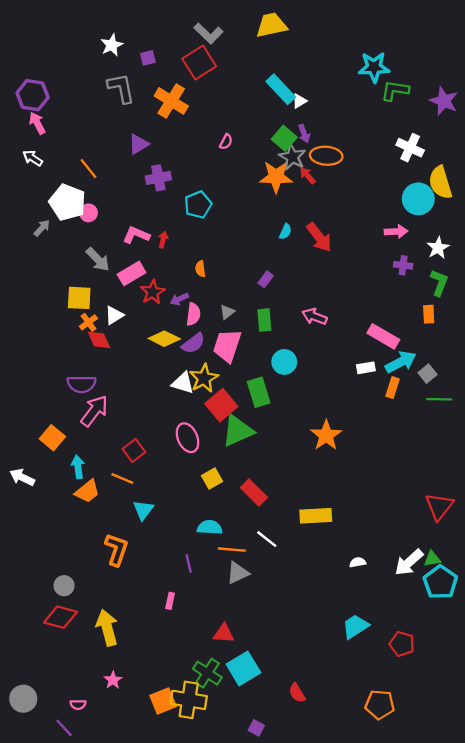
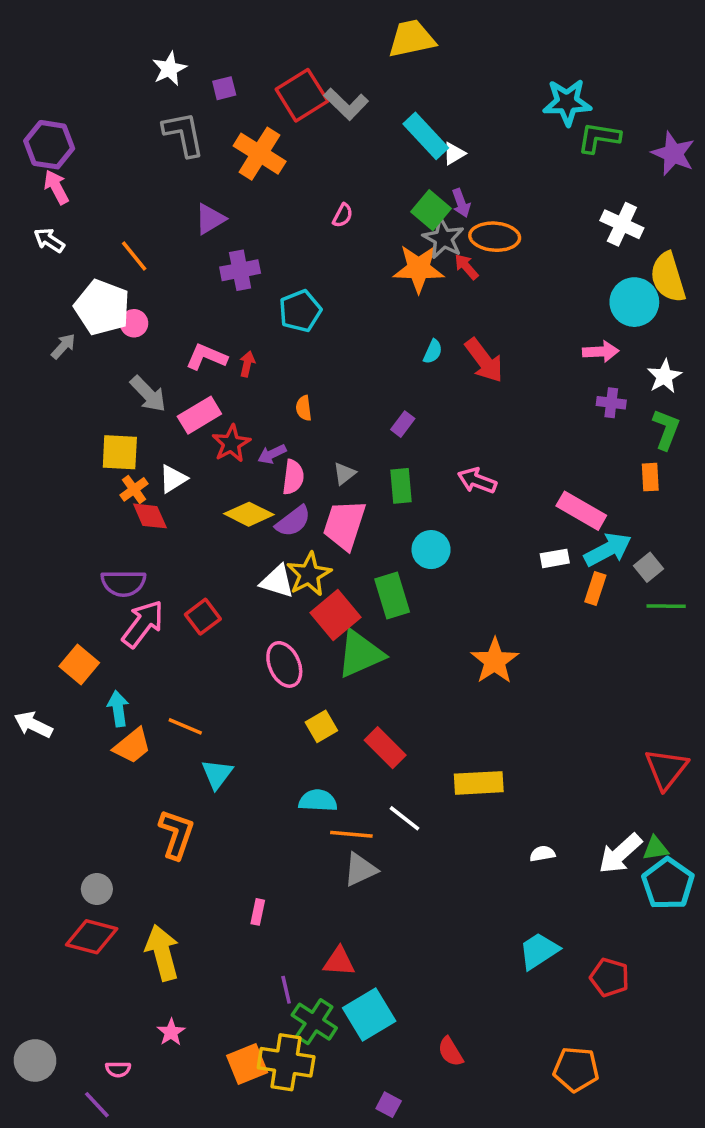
gray L-shape: (209, 33) -> (346, 104), moved
red square: (134, 451) -> (203, 617), moved
purple line: (189, 564) -> (286, 990), moved

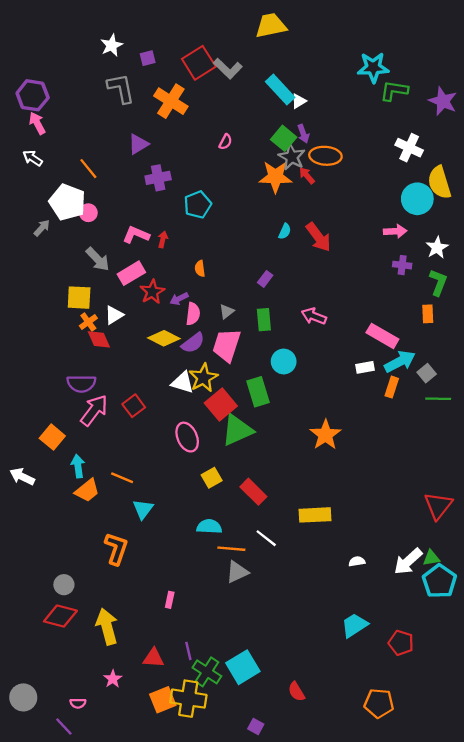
red triangle: (339, 961) -> (153, 658), moved

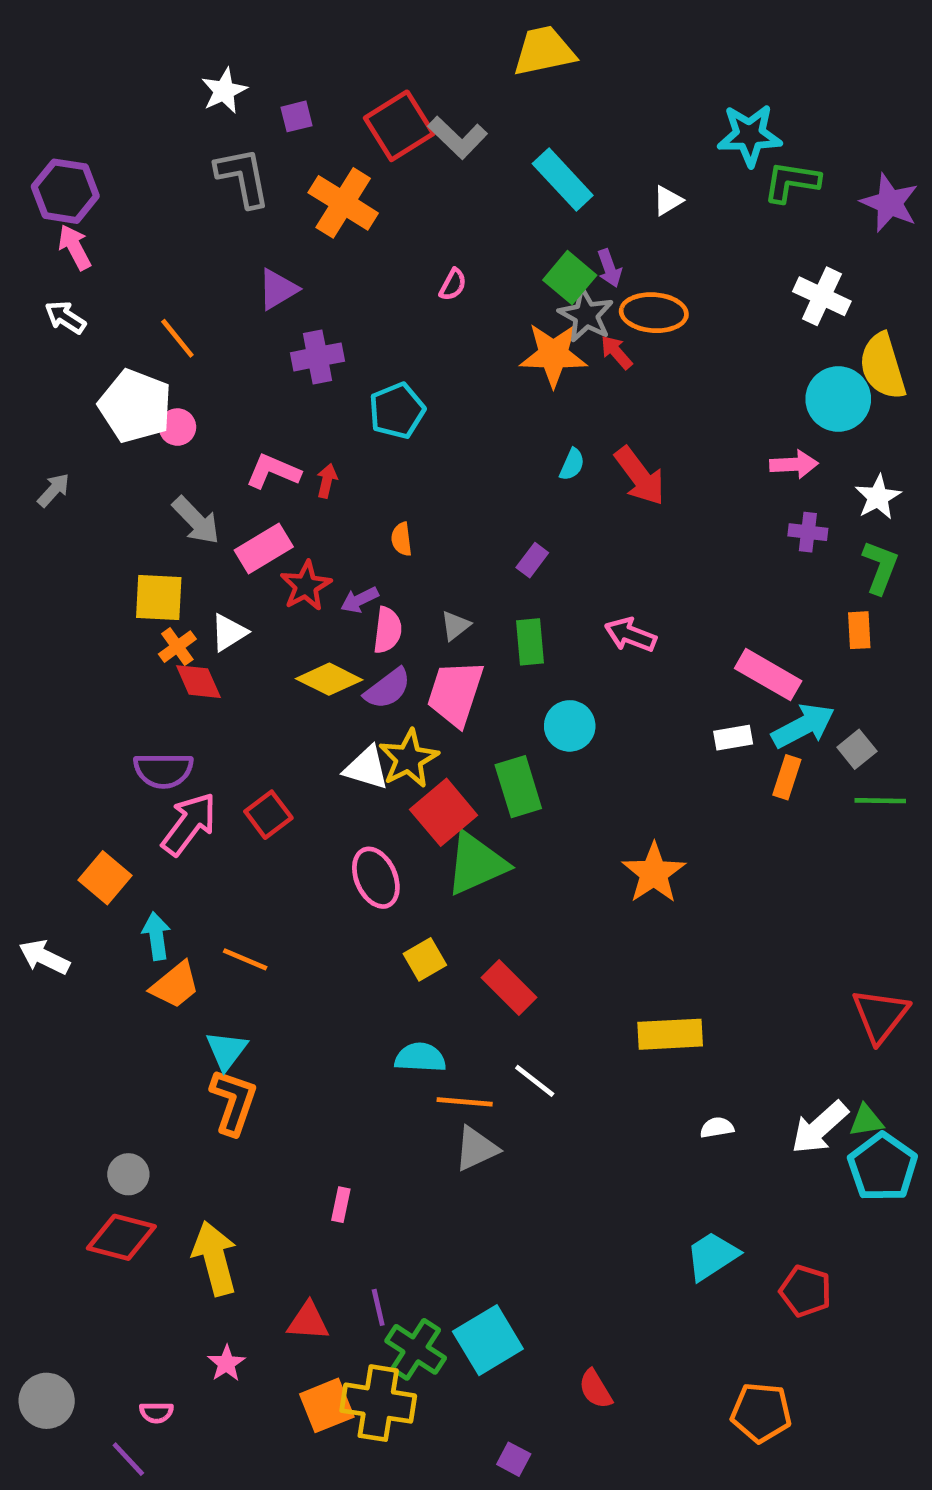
white triangle: (299, 101) -> (668, 201), moved
gray arrow: (42, 228) -> (54, 490), moved
cyan triangle: (143, 509) -> (226, 1051), moved
yellow rectangle: (315, 515) -> (670, 1034), moved

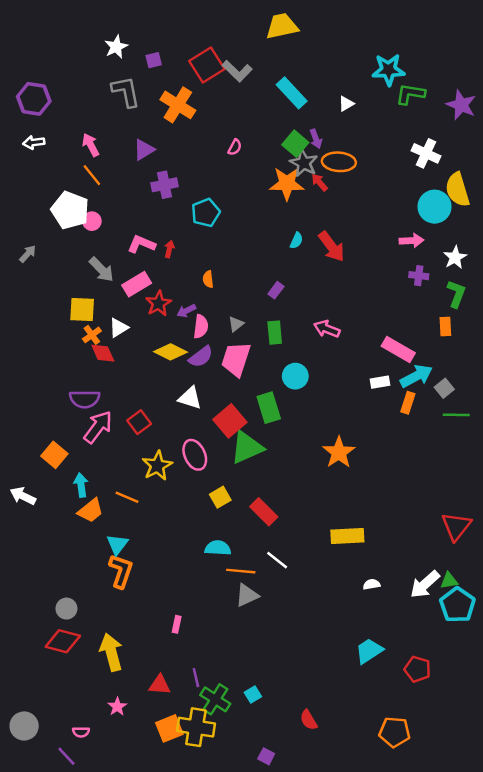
pink arrow: (75, 247) -> (91, 145), moved
white arrow: (65, 317) -> (34, 142), moved, turned -40
yellow star: (409, 759) -> (157, 466), moved
cyan square: (488, 1340) -> (253, 695), size x0.5

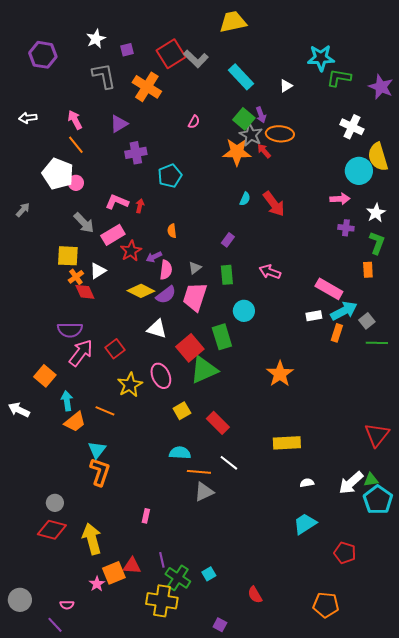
purple hexagon: (34, 99) -> (43, 55), moved
cyan trapezoid: (369, 651) -> (305, 524), moved
orange square: (169, 728) -> (114, 573), moved

